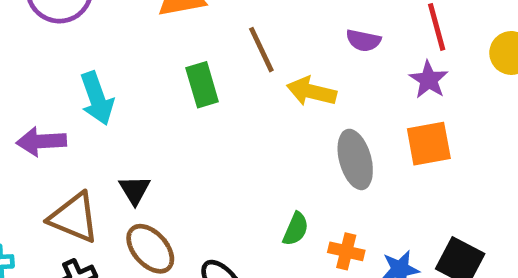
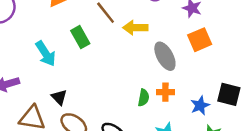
cyan arrow: (97, 98) -> (46, 54), moved
orange cross: (346, 251) -> (165, 92), moved

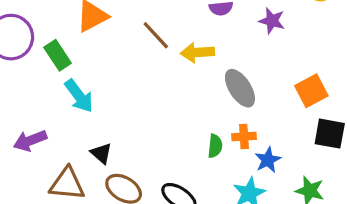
green rectangle: (80, 37) -> (58, 55), moved
orange square: (200, 40) -> (311, 91), moved
blue star: (200, 105) -> (268, 160), moved

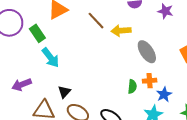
black triangle: (101, 153) -> (64, 92), turned 32

